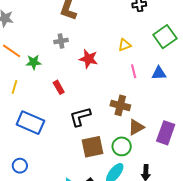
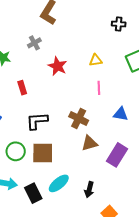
gray cross: (61, 41) -> (34, 43), turned -32
blue triangle: (159, 73) -> (121, 114), moved
green circle: (122, 146) -> (16, 151), moved

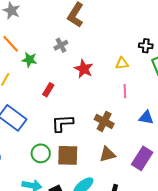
black cross: (119, 24) -> (146, 46), moved
red rectangle: (22, 88) -> (48, 90), turned 48
brown triangle: (89, 143) -> (107, 154), moved

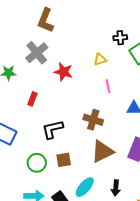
gray cross: (61, 45) -> (37, 53), size x1.6
brown triangle: (107, 154) -> (102, 151), size x1.4
brown square: (68, 155) -> (64, 160), size x0.7

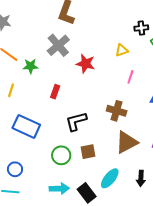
pink line: (108, 86) -> (130, 77), turned 32

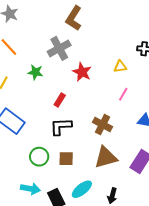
green star: (31, 66) -> (35, 72), moved
red rectangle: (55, 92) -> (60, 100), moved

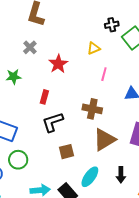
gray cross: (59, 48) -> (30, 47), size x0.6
red star: (82, 72) -> (58, 64), turned 30
green circle: (39, 157) -> (18, 160), moved

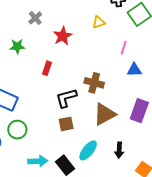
pink line: (104, 74) -> (124, 48), moved
black L-shape: (53, 122) -> (66, 98), moved

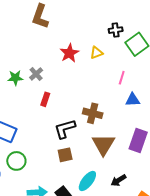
gray cross: (35, 18) -> (36, 74), moved
red star: (63, 36) -> (69, 53), moved
brown triangle: (104, 114) -> (103, 144), turned -30
black arrow: (119, 150) -> (118, 180), turned 56

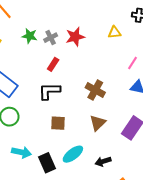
red star: (69, 53) -> (75, 37), moved
black L-shape: (65, 129) -> (49, 91), moved
brown triangle: (103, 144) -> (98, 123), size x0.7

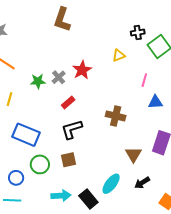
red rectangle: (53, 64) -> (68, 102), turned 32
brown square: (58, 123) -> (69, 160), moved
brown triangle: (98, 123) -> (133, 154), moved

